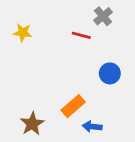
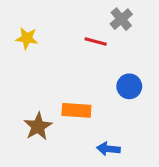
orange rectangle: (73, 106) -> (76, 110), moved, turned 45
brown star: (32, 124) -> (38, 126), moved

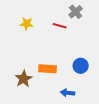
yellow star: (27, 38) -> (27, 24), moved
blue circle: (129, 86) -> (81, 66), moved

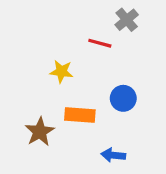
yellow star: (27, 24) -> (61, 72), moved
blue circle: (81, 66) -> (123, 98), moved

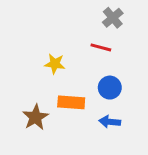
red line: (100, 43) -> (101, 47), moved
blue arrow: (113, 155) -> (110, 122), moved

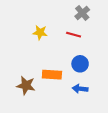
yellow star: (55, 64) -> (40, 32), moved
brown star: (35, 117) -> (26, 85), turned -30

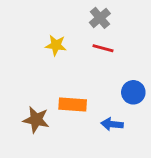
gray cross: (82, 13) -> (100, 18), moved
blue circle: (80, 64) -> (133, 92), moved

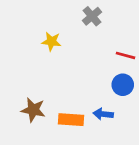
red line: (103, 48) -> (126, 55), moved
orange rectangle: (73, 104) -> (71, 120), moved

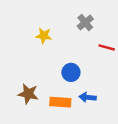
gray cross: (92, 16) -> (85, 23), moved
blue circle: (123, 85) -> (71, 72), moved

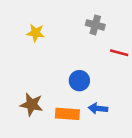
gray cross: (85, 23) -> (95, 25), turned -35
yellow star: (44, 36) -> (36, 33), moved

